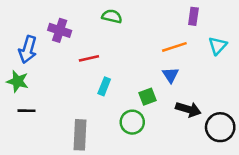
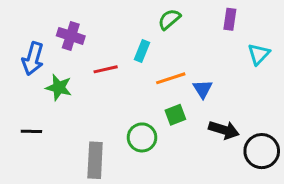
green semicircle: (112, 16) -> (169, 19), moved, turned -54
orange line: (174, 47) -> (171, 78), moved
green star: (18, 81) -> (59, 87), moved
cyan rectangle: (104, 86) -> (142, 51), moved
green circle: (132, 122) -> (142, 137), moved

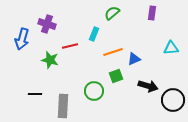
cyan triangle: (259, 54) -> (171, 48), moved, turned 42
green star: (59, 87) -> (50, 60), moved
blue triangle: (203, 89) -> (134, 59), turned 40
black line: (31, 131) -> (35, 94), moved

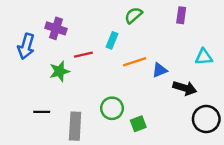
green star: (50, 60) -> (60, 71), turned -30
green square: (116, 76) -> (138, 124), moved
black arrow: (148, 86) -> (185, 88), moved

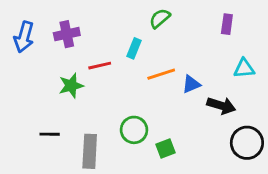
purple rectangle: (181, 15) -> (227, 24), moved
purple cross: (56, 28) -> (67, 34), turned -30
blue arrow: (26, 46) -> (24, 37), moved

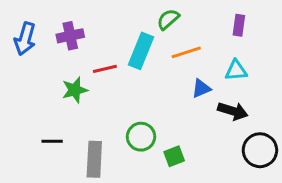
cyan rectangle: (134, 48) -> (141, 51), size x1.6
cyan triangle: (244, 68) -> (236, 70), moved
orange line: (161, 74) -> (186, 52), moved

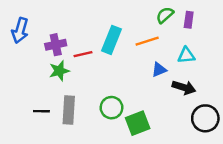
green semicircle: (168, 19) -> (165, 15), moved
purple cross: (70, 36) -> (56, 45), moved
green square: (174, 156) -> (138, 123), size x1.5
gray rectangle: (94, 159) -> (69, 110), moved

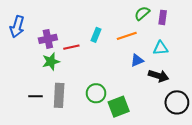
cyan rectangle: (112, 40) -> (96, 35), size x0.6

